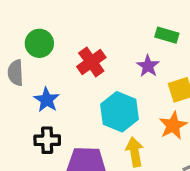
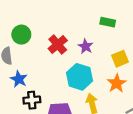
purple star: (148, 66) -> (86, 46), moved
blue star: (47, 100) -> (19, 79), moved

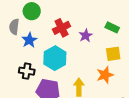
green rectangle: (108, 22) -> (112, 27), moved
cyan hexagon: (80, 77) -> (55, 58), moved
blue star: (19, 79) -> (29, 40), moved

